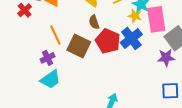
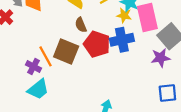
orange line: (55, 35) -> (46, 56), moved
blue cross: (131, 38) -> (122, 40), turned 30
purple cross: (48, 58) -> (33, 67), turned -32

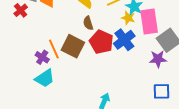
blue cross: (122, 40) -> (124, 40), turned -30

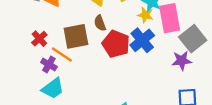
red cross: (21, 10) -> (39, 39), moved
brown square: (73, 46) -> (76, 36), moved, turned -35
orange line: (54, 49) -> (62, 54), turned -30

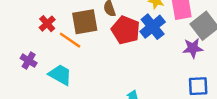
purple cross: (49, 64) -> (29, 61), moved
cyan trapezoid: (53, 88) -> (60, 75), turned -115

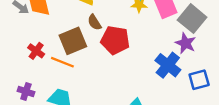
blue cross: (153, 27) -> (168, 65), moved
purple star: (193, 48) -> (185, 43), turned -30

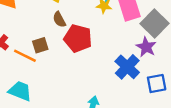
brown square: (73, 41) -> (40, 45), moved, size x0.6

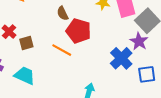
brown square: (40, 45) -> (26, 43), moved
orange line: (25, 56) -> (62, 50), moved

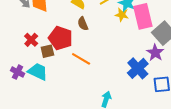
red pentagon: (78, 31) -> (61, 38), moved
cyan trapezoid: (25, 76) -> (38, 72), moved

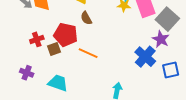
red cross: (31, 40) -> (37, 39), turned 32
cyan trapezoid: (38, 72) -> (58, 83), moved

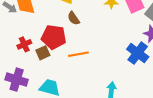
orange line: (88, 53) -> (78, 54), turned -30
purple cross: (27, 73) -> (17, 80), size x1.5

